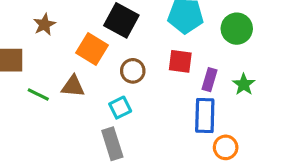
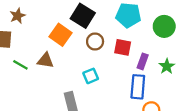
brown star: (44, 25) -> (18, 16), moved
brown circle: (133, 71) -> (95, 42), moved
cyan square: (120, 108) -> (91, 76), moved

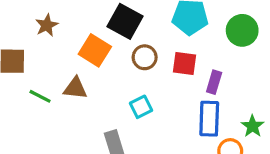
brown star: (18, 16) -> (47, 25), moved
green star: (167, 66) -> (253, 126), moved

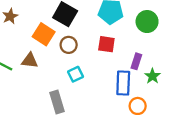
brown circle: (145, 57) -> (69, 45), moved
purple rectangle: (214, 82) -> (136, 61), moved
green star: (253, 126) -> (152, 76), moved

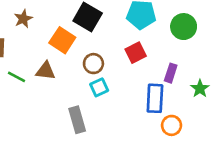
red square: (106, 44) -> (136, 53), turned -36
brown circle: (69, 45) -> (93, 64), moved
green star: (152, 76) -> (200, 89), moved

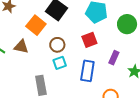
blue rectangle: (155, 98) -> (87, 71), moved

